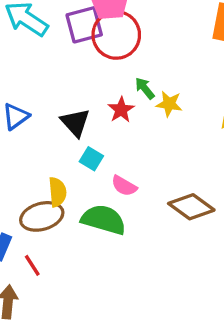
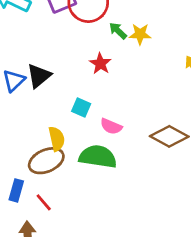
green arrow: (145, 88) -> (118, 31), moved
yellow star: (169, 104) -> (140, 34), moved
black triangle: (75, 123) -> (39, 76), moved, turned 40

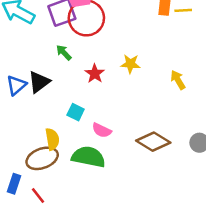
green arrow: (118, 31) -> (64, 53), moved
yellow star: (140, 34) -> (130, 64), moved

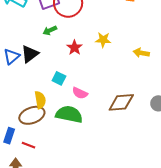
green arrow: (64, 53) -> (50, 30), turned -72
yellow arrow: (178, 80) -> (141, 53), turned -49
brown diamond: (153, 142) -> (121, 102), turned -36
red line: (38, 196) -> (28, 145), turned -32

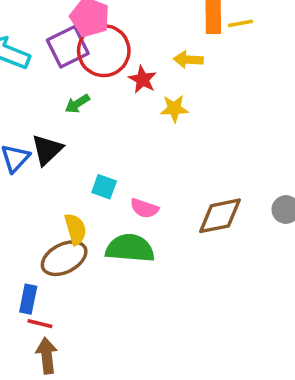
red star: (74, 48) -> (143, 79), moved
yellow arrow: (141, 53) -> (188, 60), moved
red line: (28, 145) -> (40, 324), moved

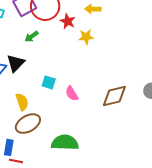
pink semicircle: (144, 208) -> (72, 94), turned 42
yellow semicircle: (75, 229) -> (22, 102), moved
green semicircle: (130, 248) -> (65, 143), moved

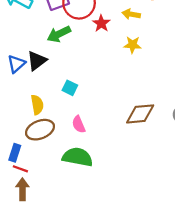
green arrow: (32, 36) -> (59, 34), size x1.5
yellow star: (86, 37) -> (133, 45), moved
pink semicircle: (72, 94) -> (79, 124), moved

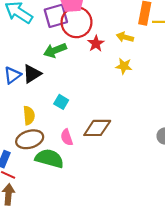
brown diamond: (140, 114) -> (97, 128), moved
green semicircle: (78, 157) -> (49, 158), moved

